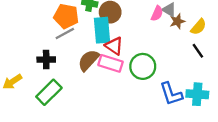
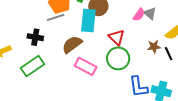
brown star: (177, 21) -> (154, 47), moved
red triangle: (114, 46) -> (116, 37), moved
pink rectangle: (110, 63) -> (86, 66), moved

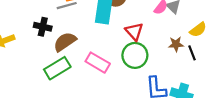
brown semicircle: (72, 45) -> (65, 42), moved
green rectangle: (32, 66) -> (57, 68), moved

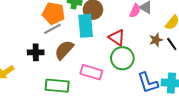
brown semicircle: (65, 42) -> (64, 50), moved
green rectangle: (57, 68) -> (57, 86), turned 50

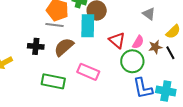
pink semicircle: (135, 11) -> (138, 42), moved
gray line: (52, 29) -> (55, 25), turned 30
green circle: (122, 58) -> (132, 61), moved

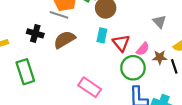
cyan rectangle: (88, 26) -> (102, 35), moved, size x0.6
pink rectangle: (88, 72) -> (90, 87), moved
green rectangle: (53, 81) -> (25, 72), moved, turned 50

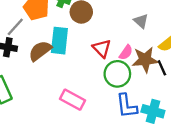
gray line: (59, 15) -> (15, 27), moved, turned -60
cyan rectangle: (102, 35) -> (59, 41), moved, size x1.6
brown star: (160, 57) -> (145, 60), size x1.6

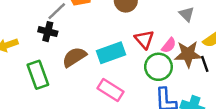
cyan rectangle: (59, 41) -> (111, 53), moved, turned 60
brown semicircle: (40, 51) -> (74, 57), moved

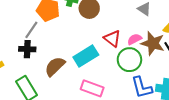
pink semicircle: (169, 45) -> (135, 39), turned -144
brown star: (188, 54) -> (153, 43), turned 30

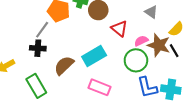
red triangle: (112, 39) -> (119, 29), moved

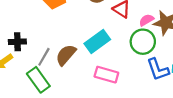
gray line: (42, 30) -> (44, 57), moved
black cross: (38, 48) -> (17, 42), moved

